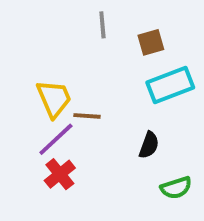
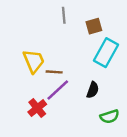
cyan rectangle: (170, 85) -> (106, 53), turned -40
purple line: (56, 139) -> (58, 90), moved

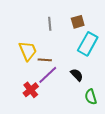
gray line: (64, 15) -> (50, 24), moved
black semicircle: (93, 90) -> (77, 75), turned -64
green semicircle: (110, 117) -> (91, 97), turned 91

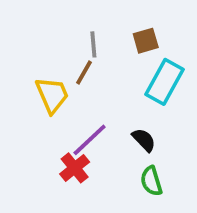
brown line: (45, 60) -> (84, 72), moved, turned -64
red cross: (31, 90) -> (75, 168), moved
green semicircle: (91, 97) -> (151, 181), moved

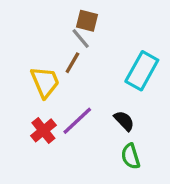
brown square: (146, 41) -> (87, 21), moved, turned 30
gray line: (93, 44) -> (81, 38), turned -35
red cross: (75, 168) -> (43, 130), moved

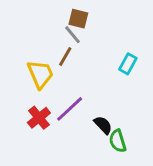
cyan rectangle: (142, 71) -> (128, 64), size x0.6
black semicircle: (124, 121) -> (103, 125), moved

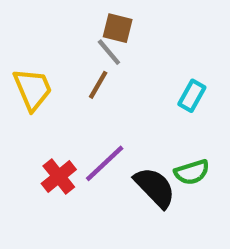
yellow trapezoid: (40, 74) -> (33, 89), moved
black semicircle: (103, 125) -> (155, 187), size x1.5
green semicircle: (118, 141) -> (192, 172), moved, turned -90

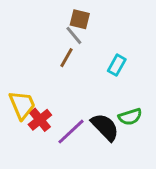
yellow trapezoid: (33, 89) -> (22, 105), moved
cyan rectangle: (192, 96) -> (117, 65), moved
purple line: (105, 163) -> (71, 132), moved

